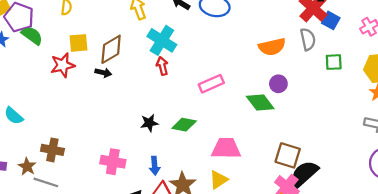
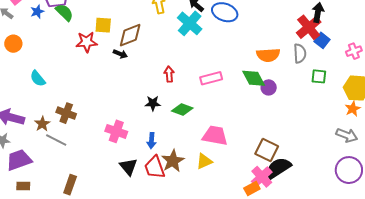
cyan cross: (162, 40) -> (190, 23), moved
red arrow: (162, 66) -> (169, 74), moved
green diamond: (260, 103) -> (254, 78), moved

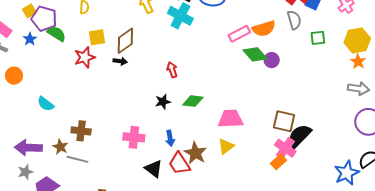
pink rectangle: (211, 78) -> (239, 34), moved

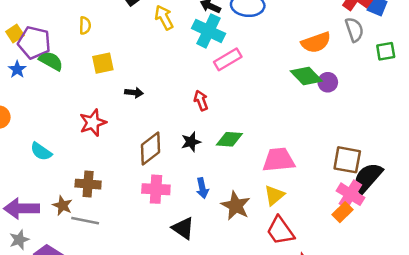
pink rectangle: (239, 34) -> (228, 59), moved
brown diamond: (125, 41) -> (151, 149), moved
red star: (85, 57) -> (93, 123), moved
red trapezoid: (179, 163) -> (280, 231), moved

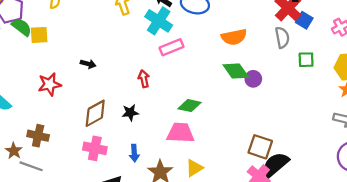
orange semicircle: (316, 42) -> (234, 37), moved
yellow square: (103, 63) -> (39, 35), moved
green diamond: (229, 139) -> (189, 106), moved
pink trapezoid: (279, 160) -> (180, 133), moved

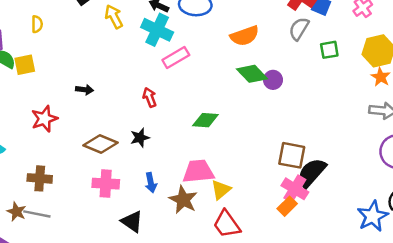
gray semicircle: (282, 38) -> (299, 29), turned -130
brown diamond: (95, 113) -> (100, 144), turned 60
pink trapezoid: (180, 133) -> (198, 171), moved
brown star: (14, 151) -> (16, 212), moved

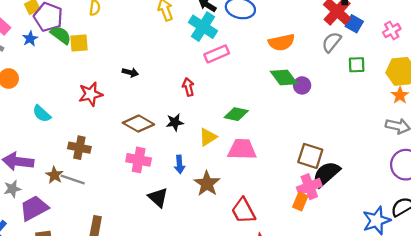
pink trapezoid: (198, 171) -> (242, 149), moved
pink cross: (295, 189) -> (309, 187), turned 30
yellow triangle: (221, 190) -> (208, 137), moved
orange rectangle: (287, 206) -> (300, 201), turned -30

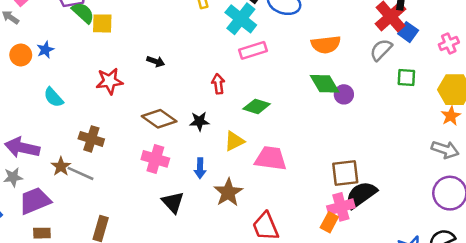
blue star: (30, 39) -> (45, 50), moved
green diamond: (236, 114) -> (257, 106), moved
brown square: (310, 156) -> (345, 173), turned -30

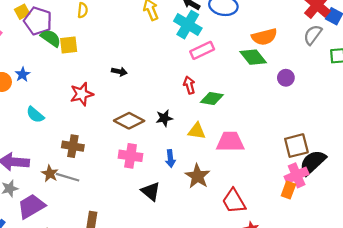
red arrow: (218, 84) -> (189, 85), moved
green diamond: (325, 84) -> (253, 57), moved
yellow triangle: (234, 141) -> (197, 131), turned 42

